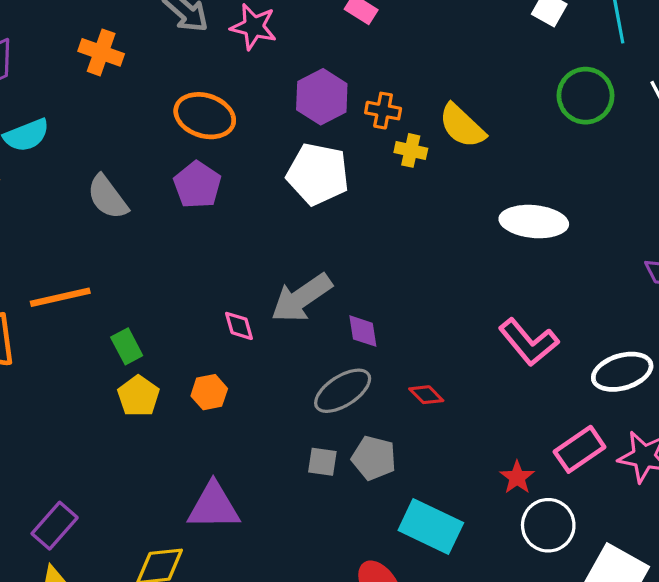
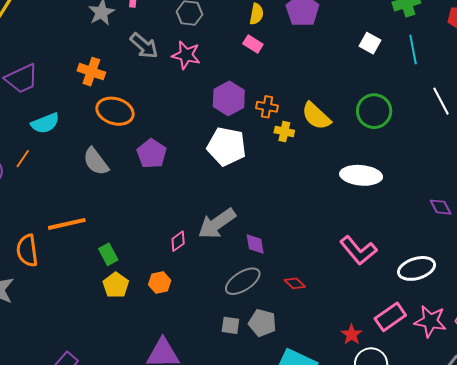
green circle: (586, 96) -> (374, 111), moved
orange ellipse: (205, 116) -> (115, 111), moved
pink diamond: (239, 326) -> (178, 241), turned 70

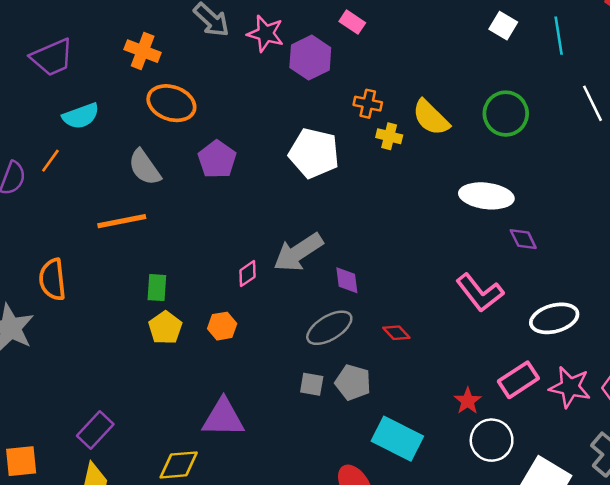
purple hexagon: (229, 98) -> (310, 58), moved
purple diamond: (441, 207) -> (523, 239), moved
orange line: (67, 224) -> (122, 221), moved
green rectangle: (108, 254) -> (157, 288), turned 30

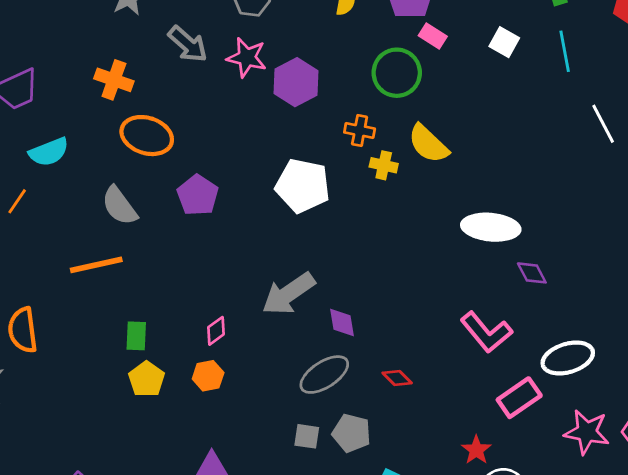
pink rectangle: (352, 22) -> (433, 36), moved
green circle: (506, 114) -> (397, 73), moved
pink diamond: (248, 274) -> (216, 331), moved
pink rectangle: (518, 380) -> (519, 398), moved

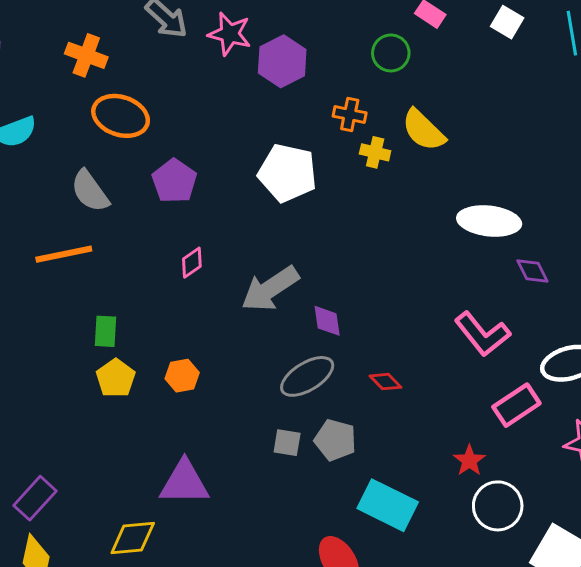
green circle: (397, 73) -> (391, 53), size x0.7
pink diamond: (216, 331) -> (192, 263), moved

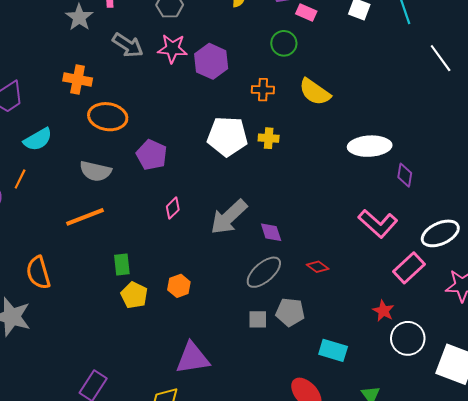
yellow cross: (375, 152) -> (269, 138), moved
gray semicircle: (90, 191) -> (95, 171), turned -32
purple diamond: (532, 271) -> (405, 175), turned 45
cyan rectangle: (388, 505) -> (333, 350), size x0.7

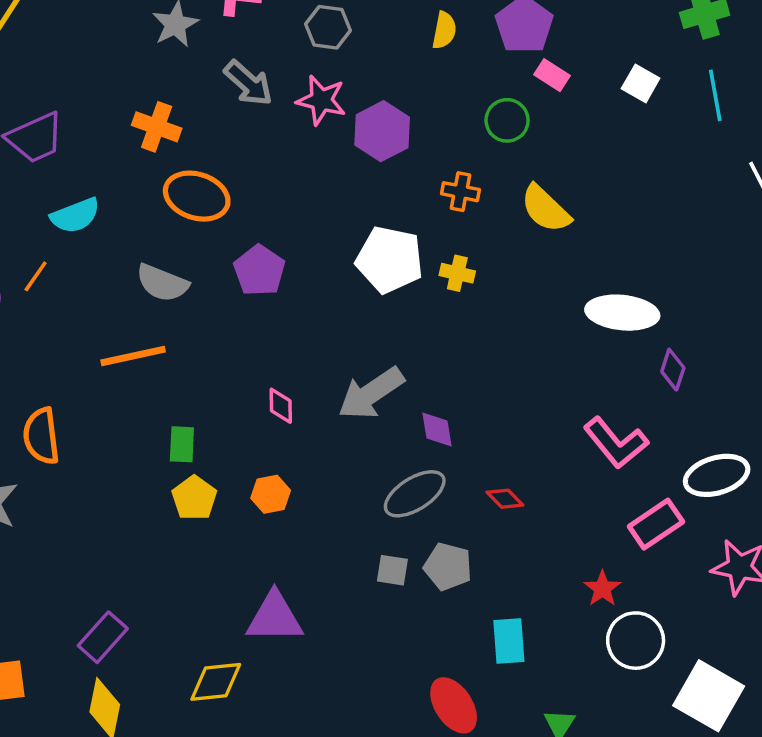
pink diamond: (173, 208) -> (281, 406), moved, turned -55
cyan rectangle: (333, 350) -> (509, 641), turned 60

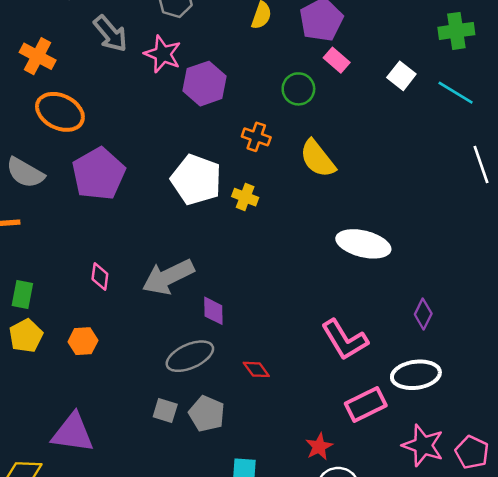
cyan line: (715, 95) -> (456, 93), turned -57
purple pentagon: (259, 270) -> (99, 174), size x1.4
purple diamond: (673, 370) -> (423, 314), moved

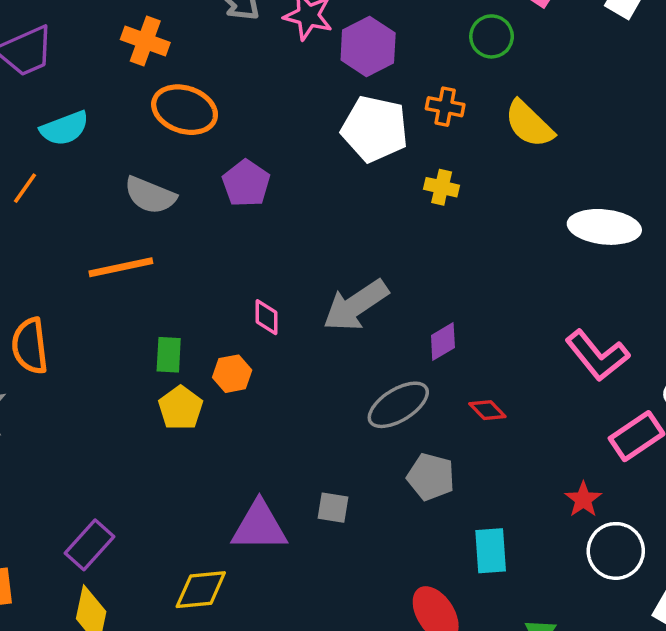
purple pentagon: (99, 174) -> (246, 183), size x0.7
white pentagon: (196, 180) -> (375, 129), moved
purple diamond: (213, 311) -> (443, 341), moved, turned 68
orange hexagon: (83, 341) -> (232, 374), moved
gray square: (165, 410) -> (333, 508), moved

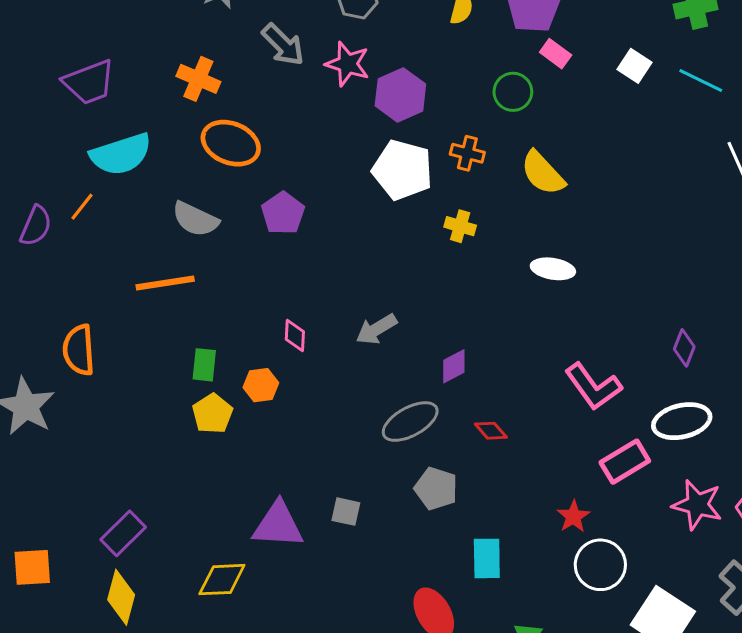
cyan semicircle: (65, 128) -> (121, 154), size x1.4
white ellipse: (604, 227) -> (553, 269), moved, size x0.7
gray arrow: (356, 305) -> (376, 329), size x0.7

